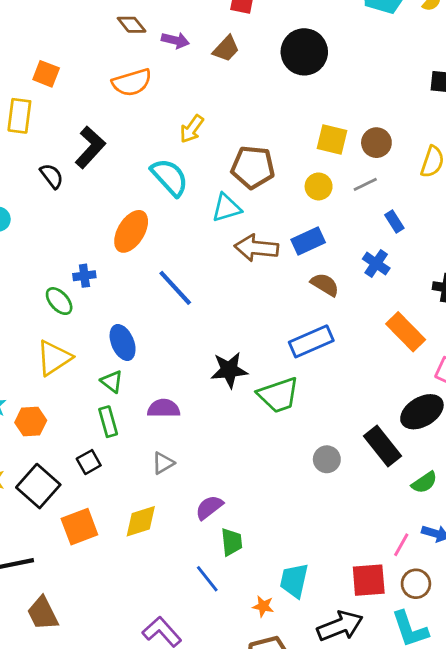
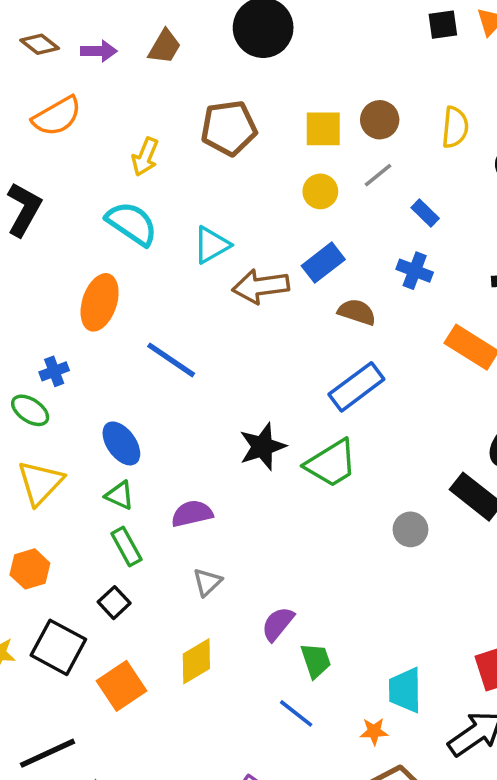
brown pentagon: (253, 167) -> (229, 128), moved

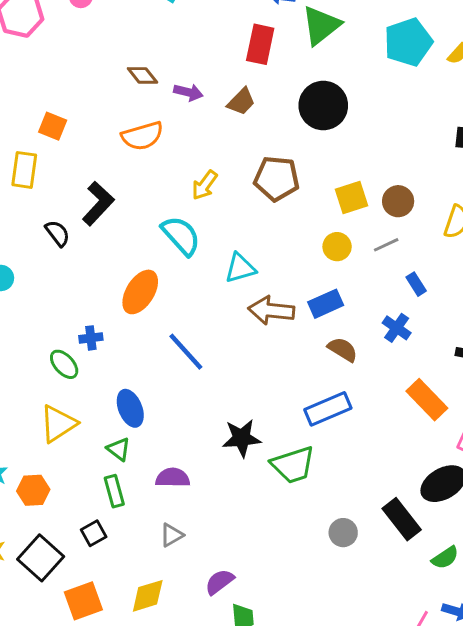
yellow square: (323, 129) -> (352, 197), turned -32

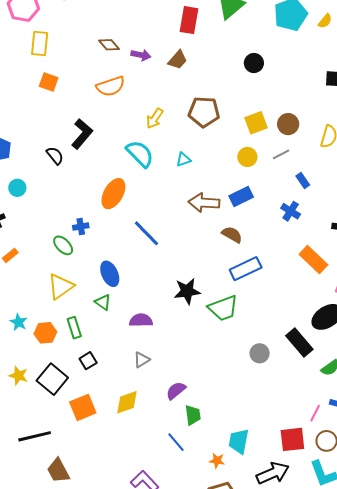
black circle: (323, 105) -> (254, 63), moved, size x0.6
yellow rectangle: (24, 170) -> (40, 43), moved
cyan triangle: (240, 268) -> (184, 160), moved, size x0.7
brown semicircle: (343, 349) -> (232, 235), moved
green rectangle: (114, 491) -> (74, 328), moved

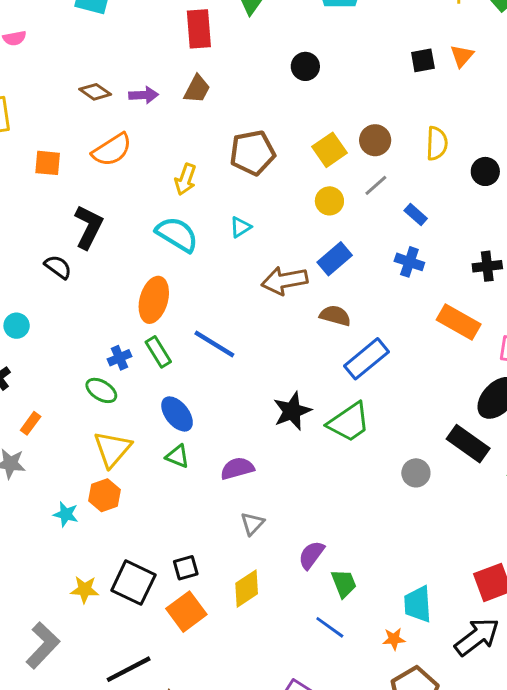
orange square: (49, 82) -> (48, 163), moved
green rectangle: (74, 328) -> (158, 352), moved
orange hexagon: (45, 333) -> (105, 495), moved
black square: (88, 361) -> (186, 568), moved, turned 30

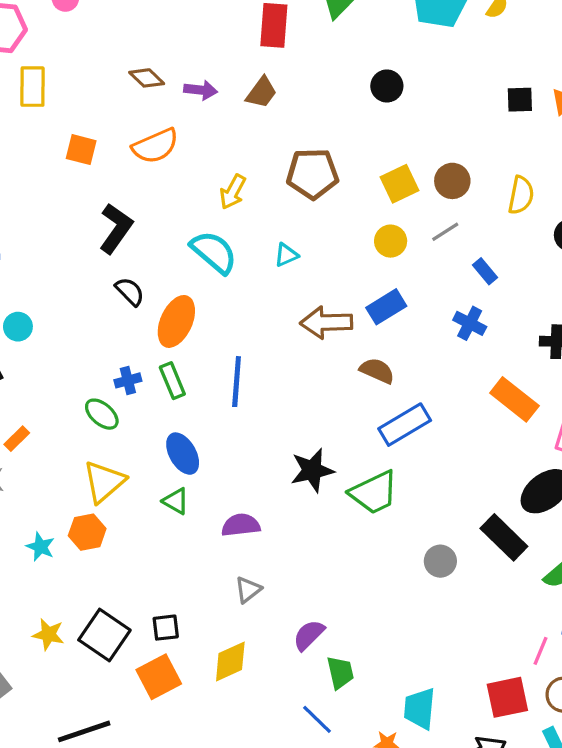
black semicircle: (58, 267) -> (130, 292), moved
blue line: (214, 344) -> (237, 382), turned 54

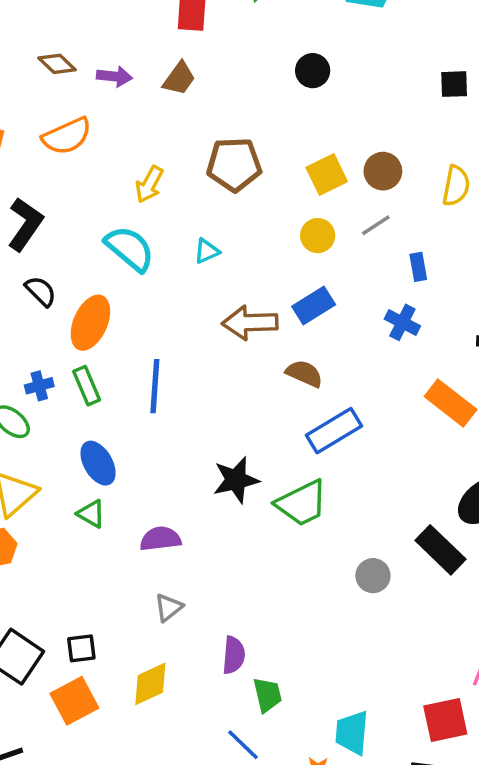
blue rectangle: (485, 271) -> (418, 267), turned 30
purple semicircle: (309, 635) -> (234, 655), turned 140

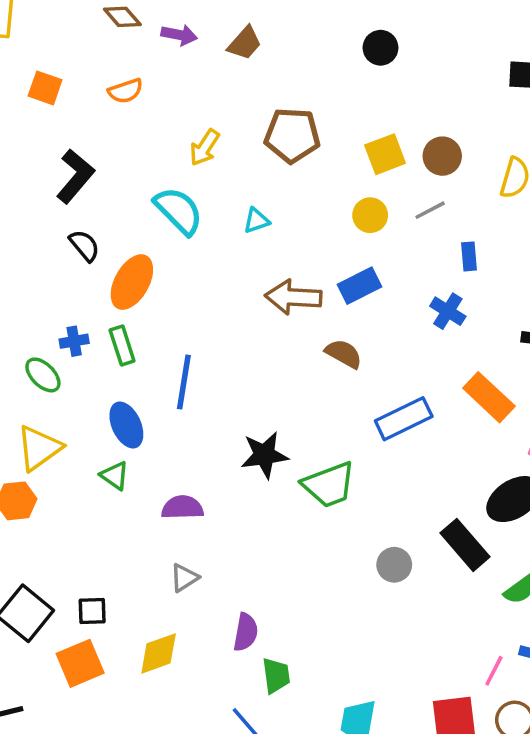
orange semicircle: (67, 136) -> (126, 91), size x0.7
blue line: (155, 386) -> (184, 382), moved
blue rectangle: (334, 431) -> (404, 419), moved

